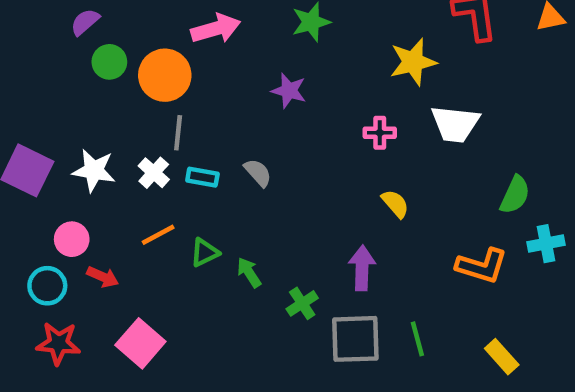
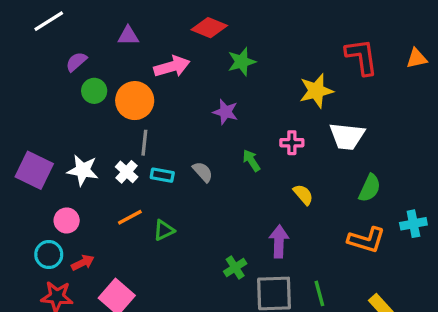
green semicircle: (515, 195) -> (370, 188), moved
green arrow: (249, 272) -> (251, 161), moved
red arrow: (103, 277) -> (83, 263), moved, turned -50

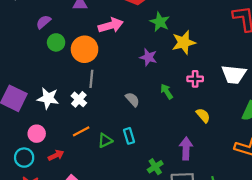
green star: (242, 62) -> (160, 22), turned -30
yellow star: (316, 91) -> (184, 42), moved
cyan rectangle: (162, 175) -> (129, 136), moved, turned 63
red arrow: (83, 263) -> (56, 155), moved

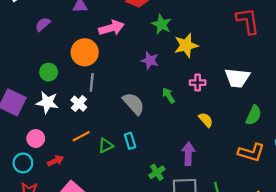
green circle: (56, 42) -> (49, 72), moved
gray semicircle: (132, 99) -> (134, 104), size x1.5

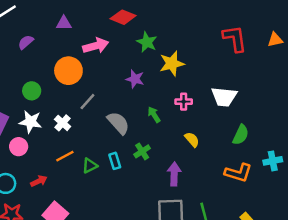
gray line: (92, 83) -> (87, 102), moved, turned 36
pink circle: (36, 139) -> (19, 147), moved
green cross: (157, 172) -> (142, 151), moved

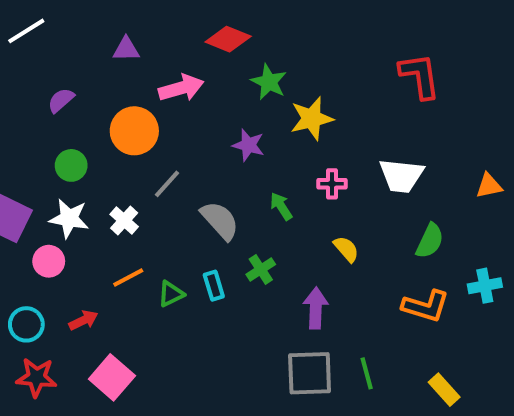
orange triangle: (275, 40) -> (489, 186), moved
purple semicircle: (26, 42) -> (61, 100), moved

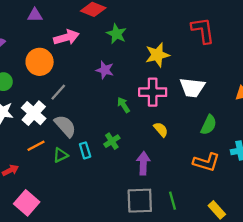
yellow star: (312, 119) -> (157, 55), moved
pink cross: (332, 184) -> (153, 92), size x1.6
white cross: (124, 220) -> (34, 113), size x1.5
gray semicircle: (220, 220) -> (65, 126), moved

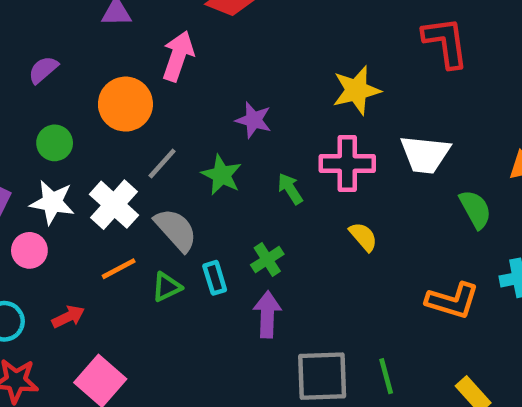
green star: (117, 34) -> (222, 175), moved
pink arrow: (66, 37) -> (178, 56), turned -55
green semicircle: (209, 125) -> (475, 209), moved, turned -54
purple arrow: (143, 163) -> (267, 314), moved

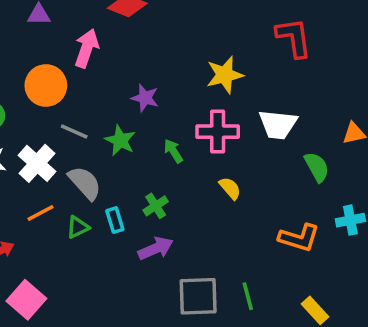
gray line: (162, 163) -> (74, 132), turned 72
purple arrow: (267, 314) -> (156, 248), turned 64

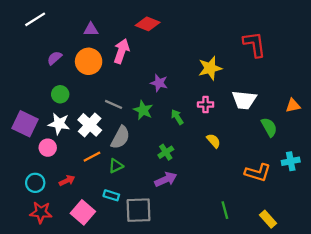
orange circle: (46, 86) -> (89, 61), moved
pink cross: (218, 132) -> (206, 104), size x0.6
gray semicircle: (85, 183) -> (120, 137), turned 70
cyan rectangle: (115, 220) -> (111, 195), moved, turned -56
gray square: (198, 296) -> (139, 210), moved

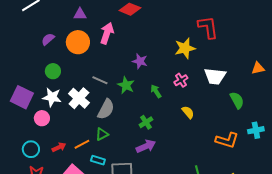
red L-shape: (254, 44) -> (208, 27), moved
pink cross: (206, 104) -> (181, 80), turned -32
orange triangle: (293, 106) -> (258, 68), moved
orange line: (92, 157) -> (82, 144), moved

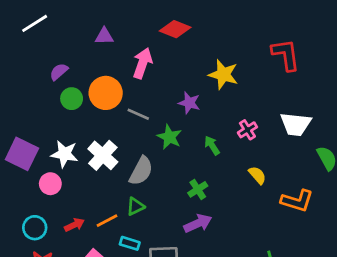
orange circle: (78, 42) -> (106, 93), moved
yellow star: (185, 48) -> (223, 75), moved, turned 30
green circle: (53, 71) -> (72, 99), moved
gray line: (100, 80) -> (138, 114), moved
orange L-shape: (227, 140) -> (297, 201), moved

